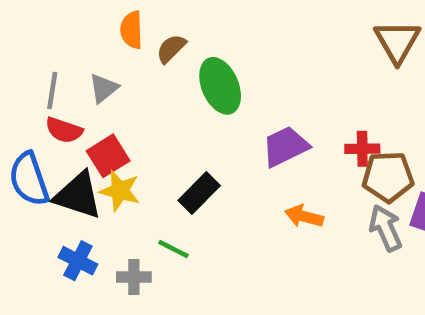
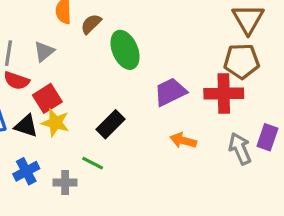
red cross: (362, 149) -> (224, 94), size x1.6
brown pentagon: (388, 177) -> (242, 61), moved
black triangle: (78, 195) -> (26, 126), size x0.7
blue cross: (78, 261) -> (26, 171), turned 35

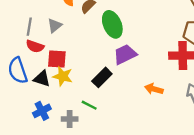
purple trapezoid: (170, 92) -> (125, 54), moved
red square: (47, 98) -> (57, 59), turned 36

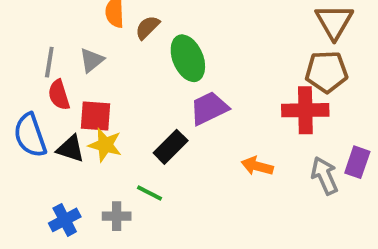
red semicircle: (35, 46) -> (59, 95), turned 54
blue cross: (42, 111) -> (65, 220), moved

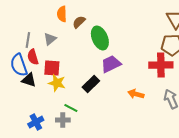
blue semicircle: (30, 135) -> (19, 65), moved
black triangle: (70, 149) -> (29, 80), moved
green line: (149, 193) -> (71, 108), moved

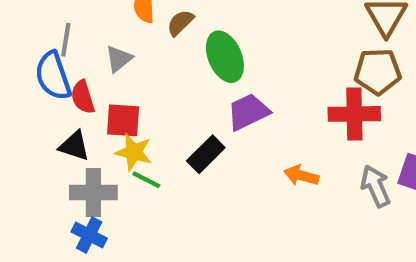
gray line: (28, 40) -> (66, 40), moved
blue semicircle: (19, 65) -> (53, 76), moved
green line: (71, 108) -> (146, 180), moved
gray cross: (63, 120) -> (93, 192), moved, size x1.5
blue cross: (36, 122) -> (89, 235), turned -35

